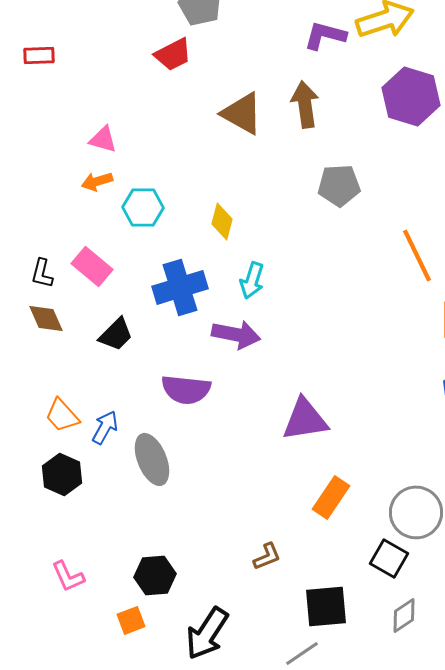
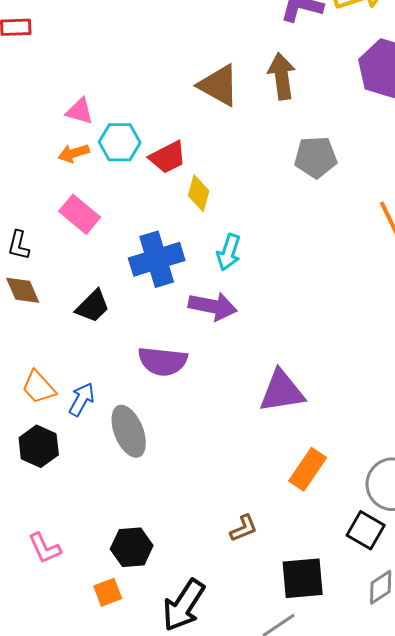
red trapezoid: (173, 54) -> (168, 157), moved
cyan hexagon: (143, 207) -> (120, 142), moved
pink rectangle: (92, 266) -> (80, 214), moved

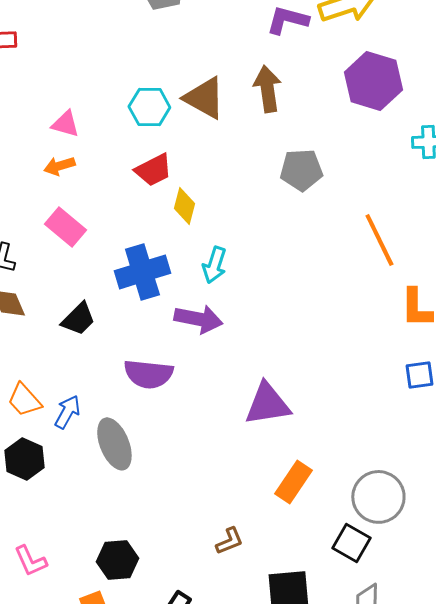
cyan hexagon: (120, 142) -> (149, 107), moved

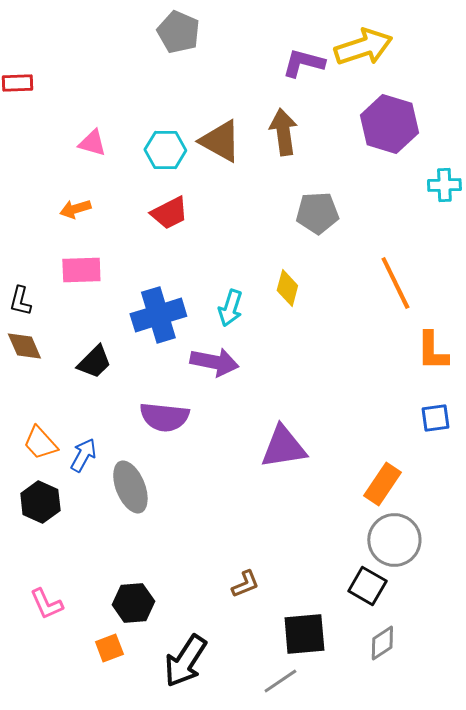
pink triangle: (65, 124) -> (92, 143), moved
yellow diamond: (184, 206) -> (287, 288), moved
pink rectangle: (65, 227) -> (81, 270), turned -42
orange rectangle: (293, 482) -> (382, 484), moved

